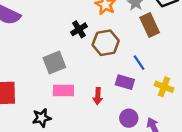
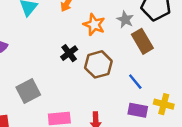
gray square: (54, 63) -> (28, 91), moved
purple rectangle: (125, 82) -> (138, 110), moved

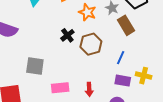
blue line: (135, 82) -> (121, 58), turned 64
gray square: (28, 91) -> (35, 66), turned 36

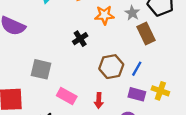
orange star: (87, 12) -> (104, 15), turned -30
brown hexagon: (91, 44) -> (111, 67), moved
pink rectangle: (60, 88) -> (67, 96), turned 30

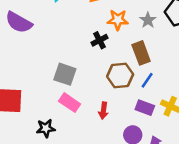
brown rectangle: (146, 33) -> (141, 53), moved
black cross: (80, 39) -> (99, 40), moved
gray square: (41, 69) -> (65, 74), moved

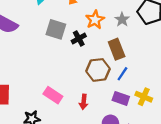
orange star: (118, 20) -> (95, 20), turned -30
gray square: (65, 74) -> (56, 29), moved

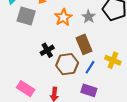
gray square: (56, 29) -> (26, 16), moved
black cross: (79, 38) -> (47, 50), moved
yellow cross: (144, 97) -> (113, 60), moved

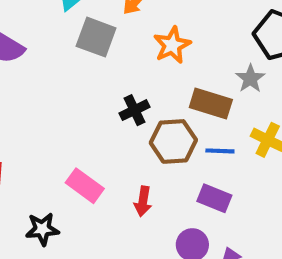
gray star: (89, 17) -> (250, 79), moved
brown rectangle: (84, 44) -> (211, 104), turned -54
blue line: (90, 67) -> (220, 151), turned 56

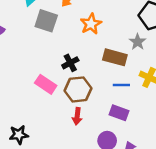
brown hexagon: (173, 141) -> (78, 89), moved
pink rectangle: (85, 186) -> (46, 84), moved

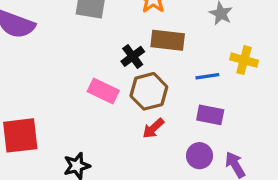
brown rectangle: (115, 57) -> (168, 40), moved
red arrow: (77, 116) -> (153, 128), turned 49

